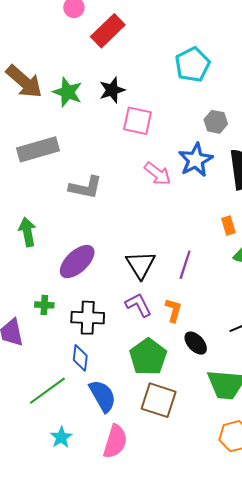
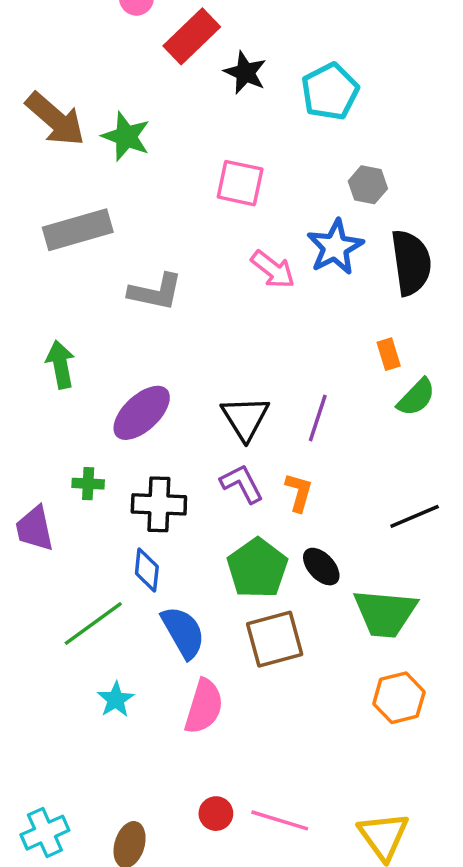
black star: (112, 90) -> (245, 73), moved, turned -30
black ellipse: (196, 343) -> (321, 567), moved
brown square: (159, 400) -> (275, 639), turned -33

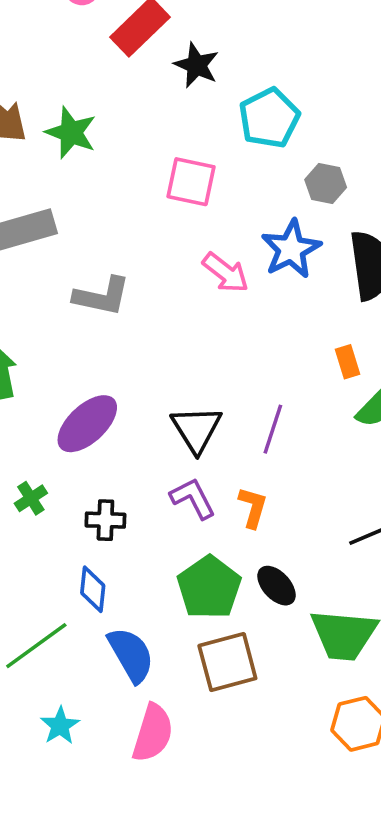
cyan pentagon: (330, 92) -> (269, 118), moved
green cross: (88, 484) -> (31, 498), turned -36
black cross: (159, 504) -> (105, 520), size x0.7

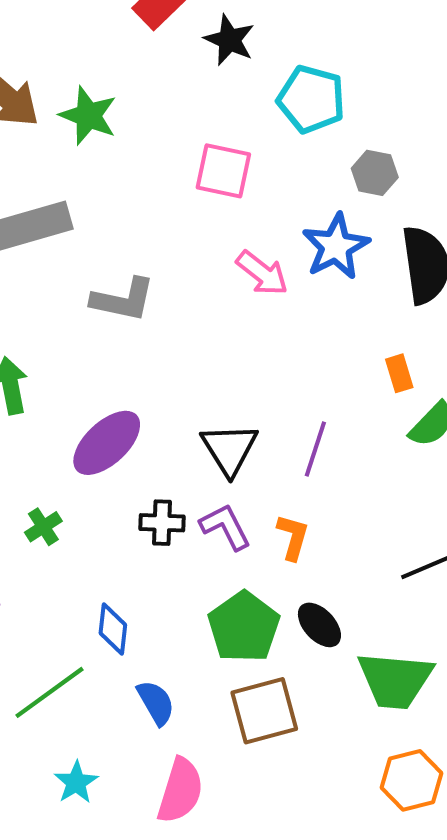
cyan pentagon: (269, 118) -> (311, 99), turned -30
black cross: (105, 520) -> (162, 523), moved
blue semicircle: (131, 655) -> (156, 703), size x0.7

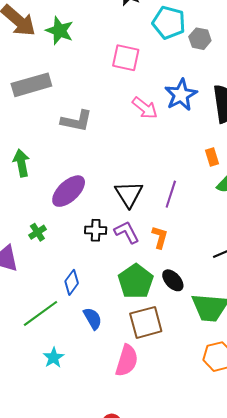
gray hexagon: (375, 173) -> (200, 39), moved
blue diamond: (113, 629) -> (72, 282), turned 30
pink semicircle: (180, 791) -> (127, 361), moved

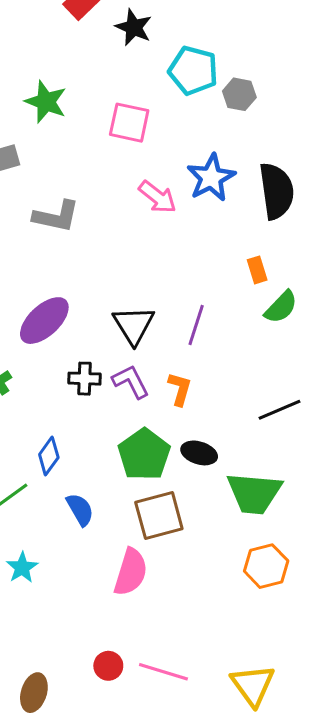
green star: (60, 31) -> (46, 102), moved
black ellipse: (173, 280) -> (199, 453), turned -30

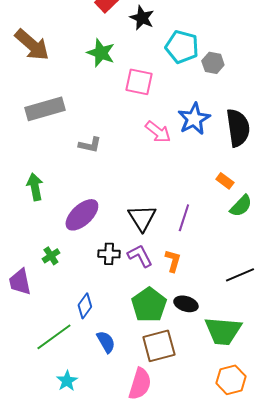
green star: (46, 102) -> (101, 53), moved
gray L-shape: (56, 216) -> (90, 145), size x0.7
orange rectangle: (257, 270) -> (225, 181), turned -36

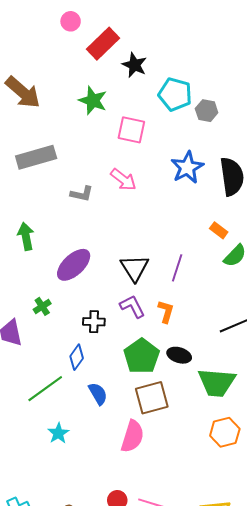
pink arrow: (158, 132) -> (123, 180), moved
black cross: (109, 254) -> (94, 322), moved

